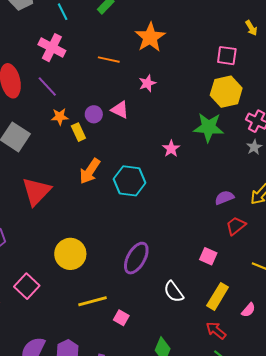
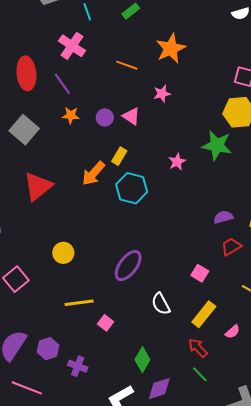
yellow rectangle: (78, 132) -> (119, 156), moved, turned 48
yellow circle: (70, 254) -> (63, 253), size x0.7

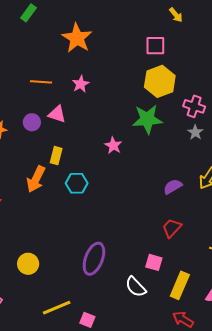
orange line: (127, 65) -> (41, 82), moved
cyan hexagon: (132, 188) -> (77, 183), size x0.7
red trapezoid: (231, 247) -> (172, 228), moved
pink square: (200, 273) -> (154, 262), moved

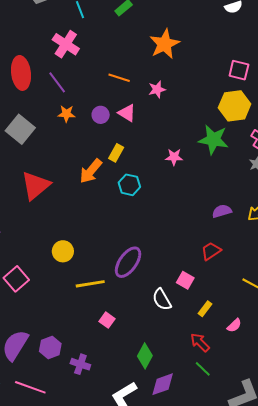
pink star: (113, 146) -> (174, 157), turned 30
yellow rectangle: (180, 285) -> (205, 309), size x0.6
yellow line: (57, 308) -> (90, 284), moved

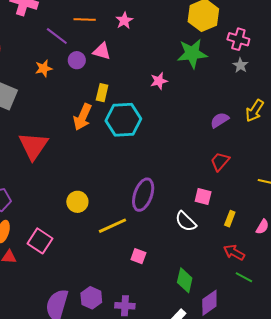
purple line: (57, 82) -> (57, 36), moved
cyan hexagon: (129, 185) -> (123, 120), size x1.6

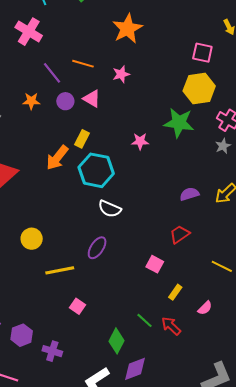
purple ellipse: (143, 195) -> (97, 248), size x0.7
white semicircle: (186, 221) -> (110, 209), moved, turned -35
green line: (244, 277) -> (144, 320), moved

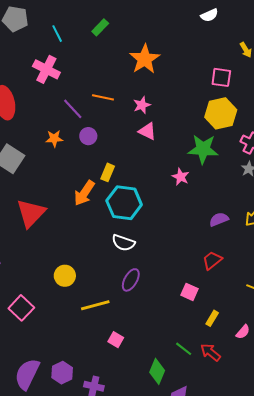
pink triangle: (92, 99) -> (147, 131), moved
pink star: (140, 141) -> (181, 177), moved, turned 30
white semicircle: (110, 209) -> (123, 243), moved

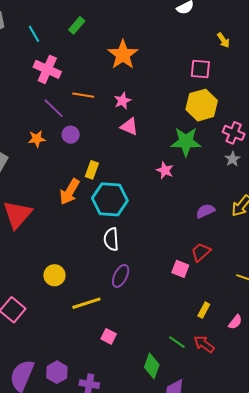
pink cross: (46, 69) -> (47, 69), moved
white semicircle: (123, 243) -> (111, 239), turned 70
pink square: (190, 292) -> (180, 269), moved

